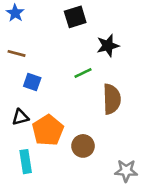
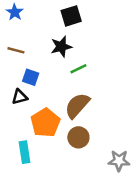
black star: (108, 46) -> (61, 47), moved
brown semicircle: (112, 99) -> (77, 105), moved, turned -136
black triangle: (20, 117) -> (20, 97), moved

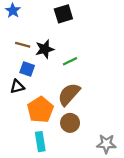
black star: (61, 47) -> (45, 49), moved
brown line: (16, 50) -> (23, 45), moved
cyan rectangle: (24, 152) -> (40, 142), moved

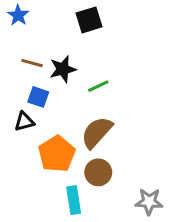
cyan rectangle: (40, 142) -> (74, 200), moved

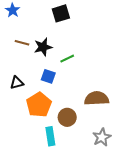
blue square: (38, 97) -> (48, 76), moved
brown semicircle: (97, 132) -> (97, 98), moved, turned 45
gray star: (149, 202) -> (102, 137), turned -30

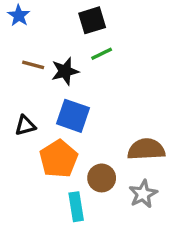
green line: (67, 59) -> (102, 54), moved
blue square: (48, 76) -> (73, 116), size x1.5
gray star: (102, 137) -> (143, 194), moved

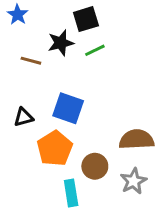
black star: (65, 71) -> (61, 43), moved

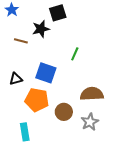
green line: (95, 50) -> (75, 54), moved, turned -40
orange pentagon: (55, 148) -> (37, 100), turned -30
cyan rectangle: (71, 193) -> (25, 132), moved

